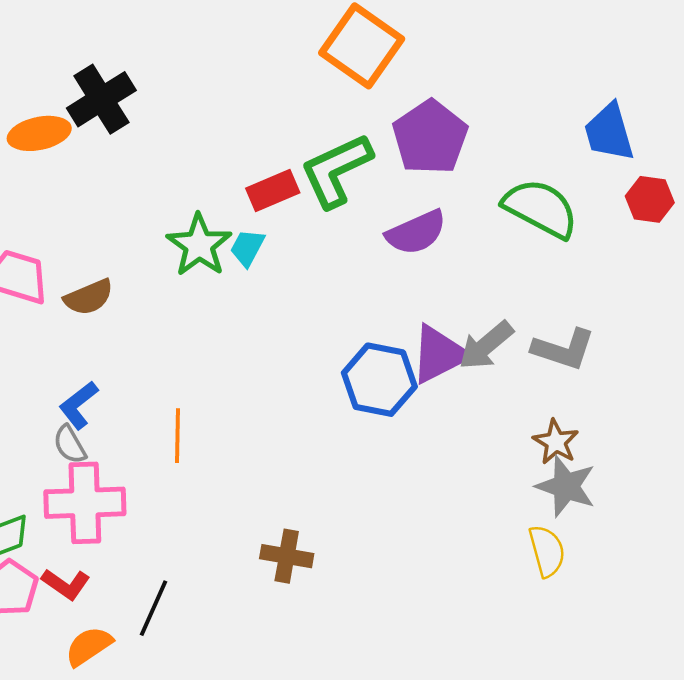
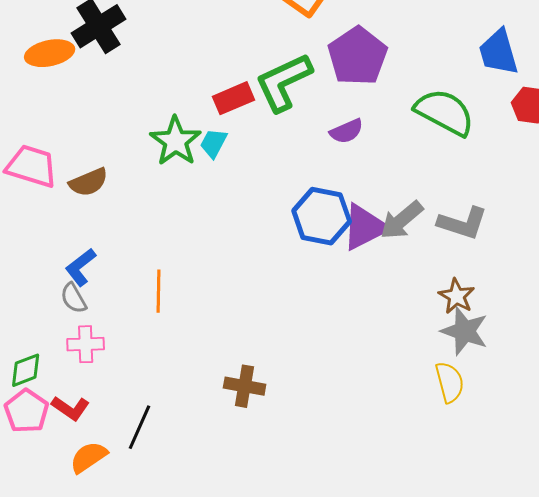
purple semicircle: (416, 232) -> (347, 131), size x0.7
blue hexagon: (379, 380) -> (322, 216), moved
pink cross: (85, 503) -> (86, 344), size x0.6

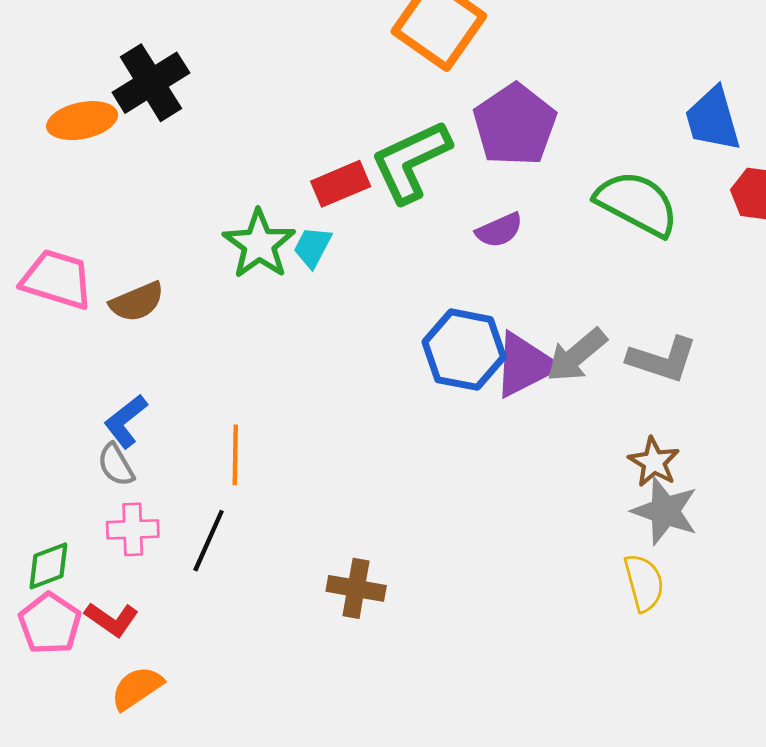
black line: (140, 427) -> (209, 541), moved

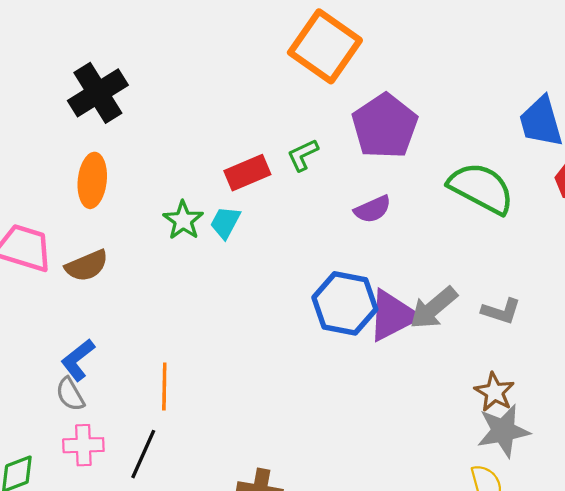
orange ellipse: (82, 121) -> (92, 180), moved, turned -72
green L-shape: (411, 161) -> (303, 155), size x0.5
green star: (259, 244) -> (183, 220), size x0.7
gray L-shape: (662, 359) -> (501, 311), size x0.7
gray star: (665, 511) -> (503, 431), turned -30

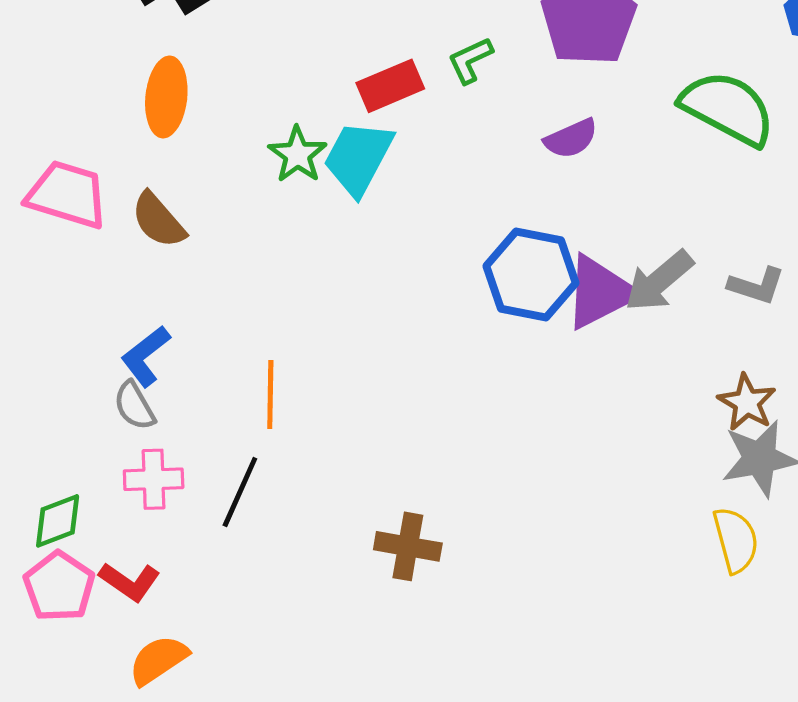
cyan trapezoid: (225, 222) -> (358, 158), size x1.6
brown semicircle: (87, 266) -> (158, 220), turned 72

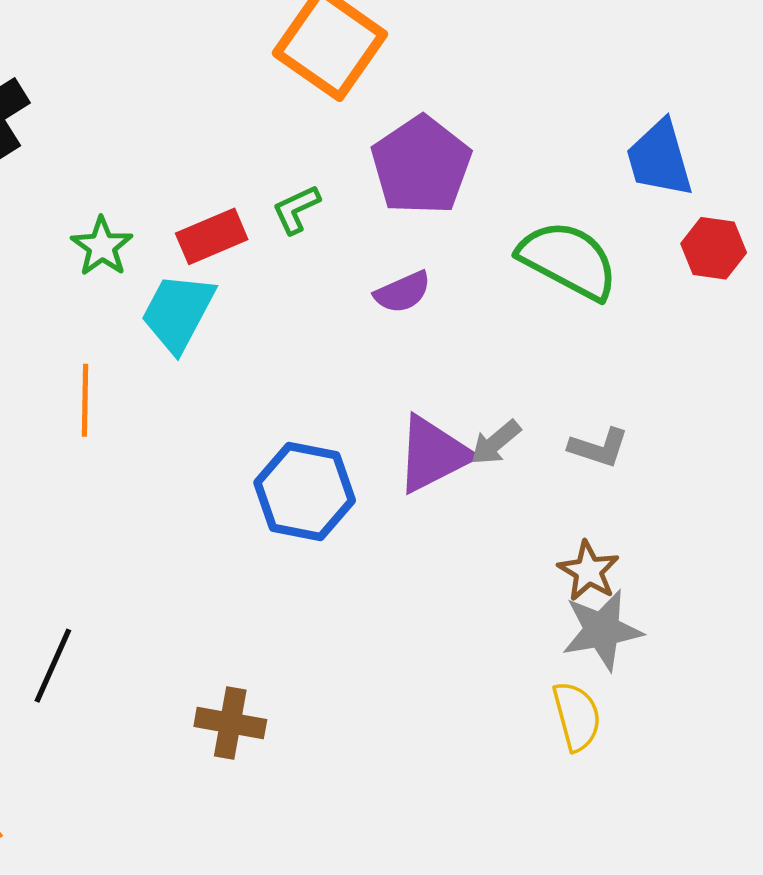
green star: (297, 155) -> (102, 247), moved
blue hexagon: (531, 275) -> (305, 492), moved
gray arrow: (659, 281) -> (496, 443), size x0.7
orange line: (270, 394) -> (85, 400), moved

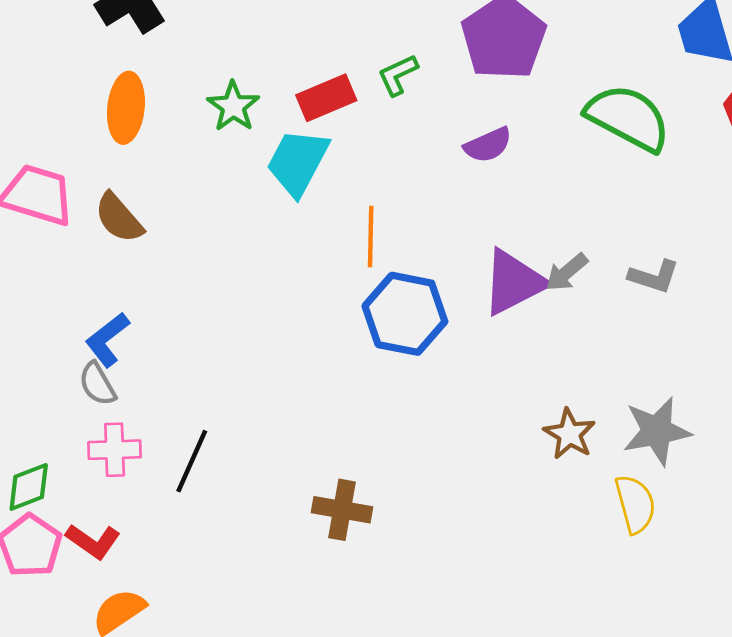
orange line: (85, 400) -> (371, 237), moved
brown star: (589, 571) -> (569, 434), moved

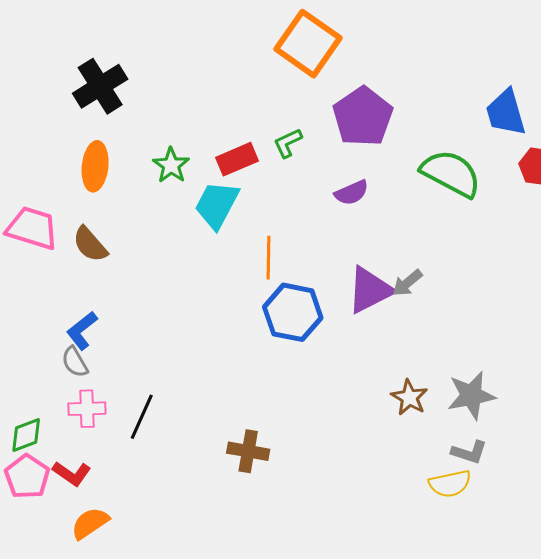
gray L-shape: (654, 277) -> (469, 452), moved
yellow semicircle: (635, 504) -> (450, 484), moved, turned 93

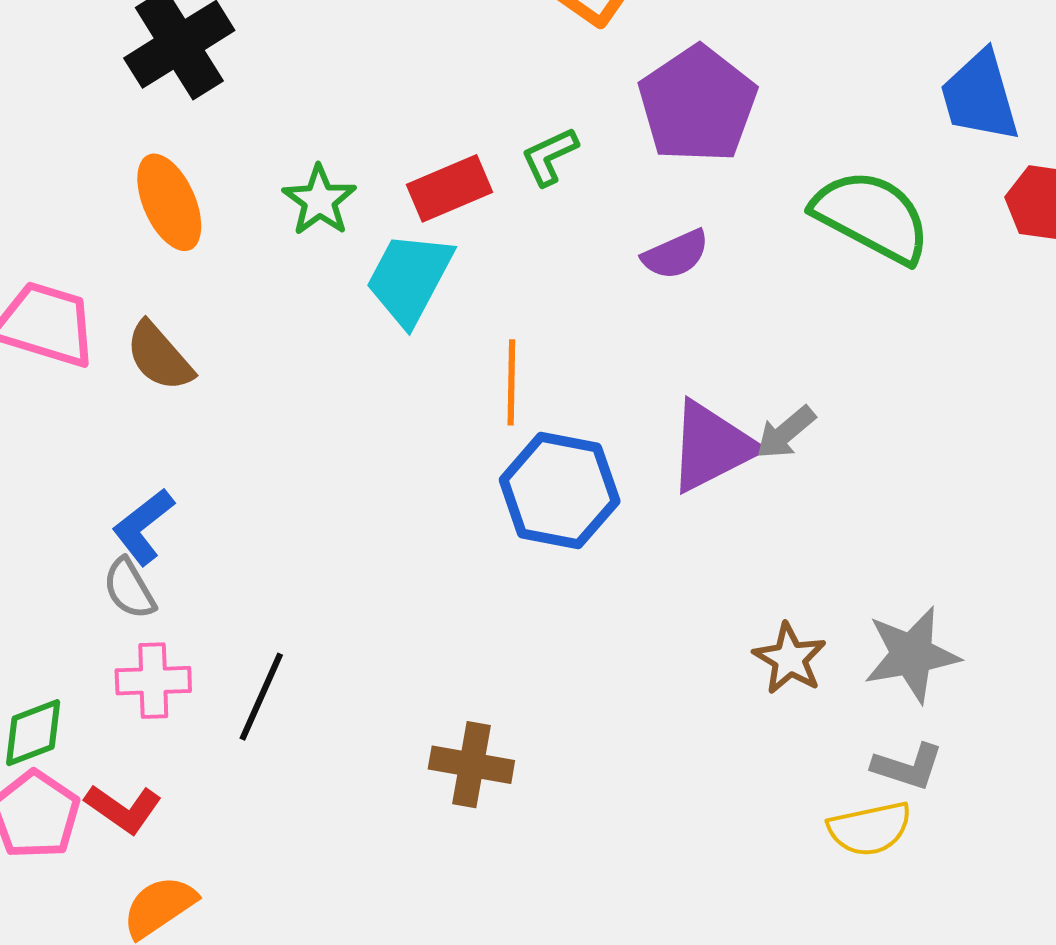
orange ellipse: (95, 166) -> (169, 202), turned -30

